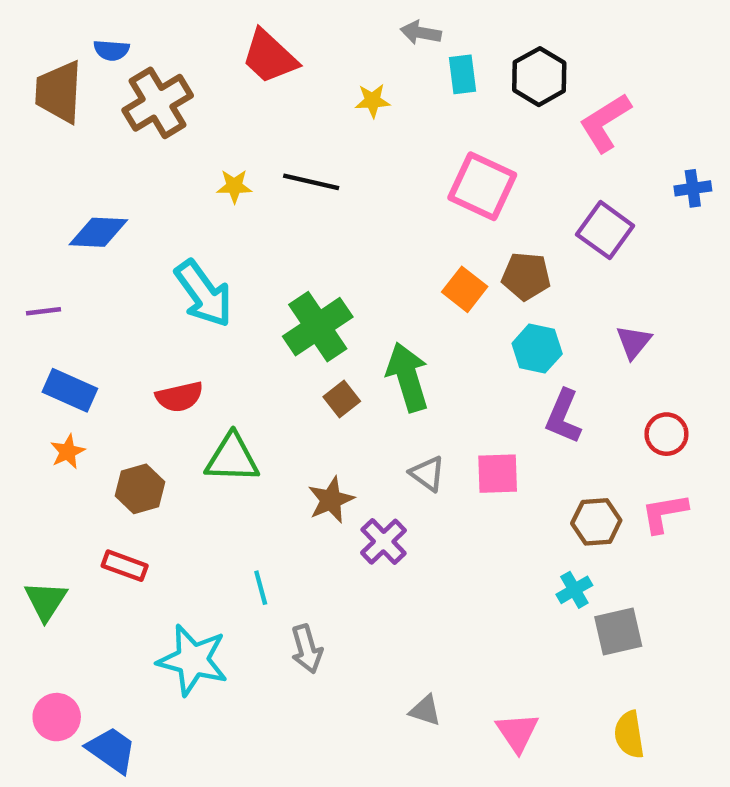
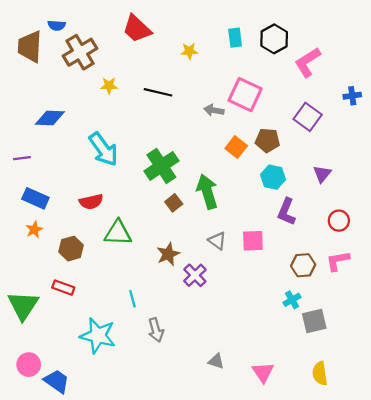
gray arrow: (421, 33) -> (214, 110), moved
yellow star: (234, 186) -> (109, 86), moved
green triangle: (46, 601) -> (23, 305), size x1.4

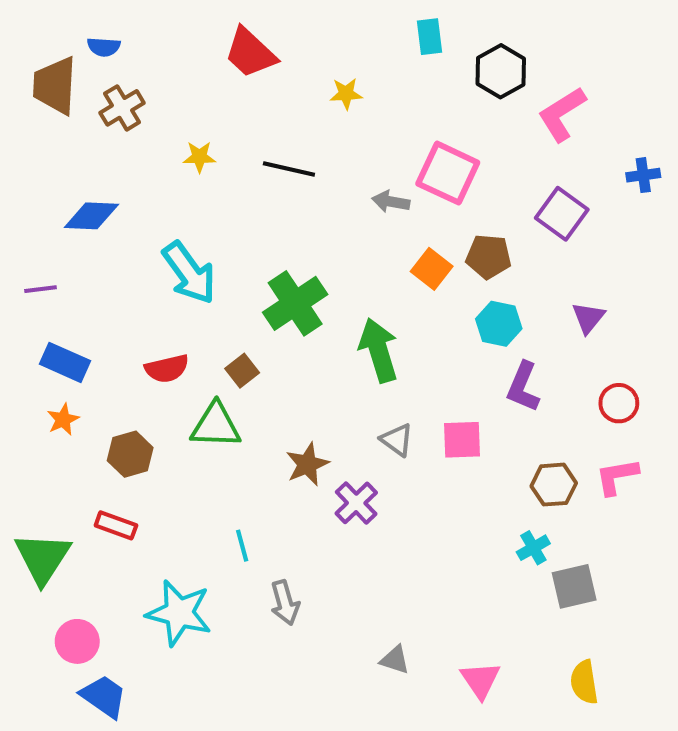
cyan rectangle: (235, 38) -> (429, 37), moved
brown cross: (80, 52) -> (122, 108), moved, size x0.7
brown square: (174, 203) -> (242, 371), moved
pink circle: (29, 365) -> (77, 641), moved

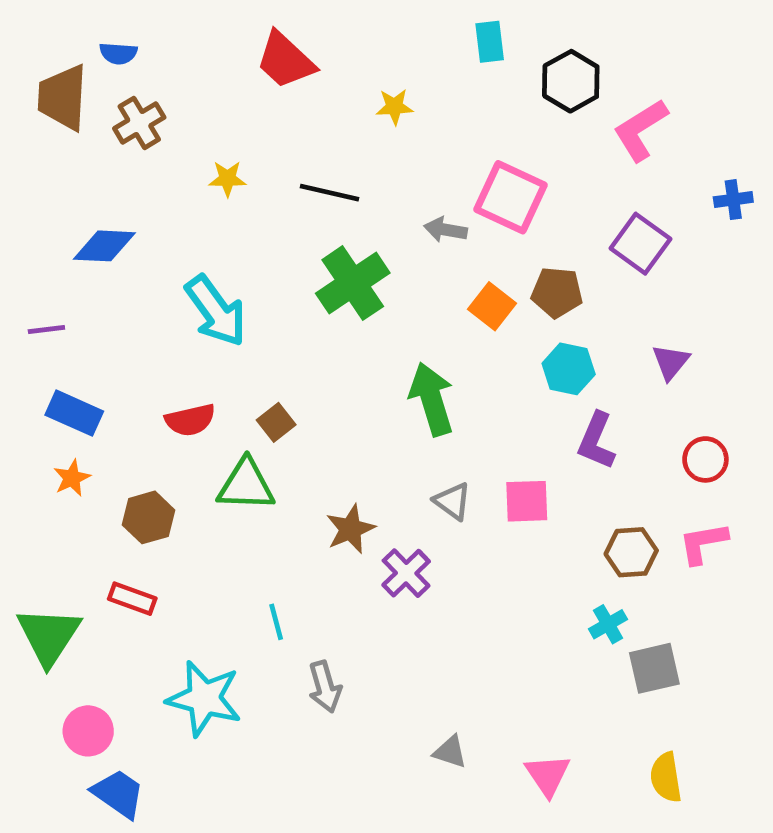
green cross: (295, 303) -> (353, 283), moved

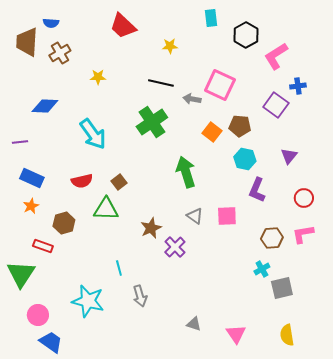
black line: (330, 193) -> (161, 83), moved
blue cross: (733, 200) -> (298, 86), moved
red rectangle: (132, 599) -> (43, 246), moved

